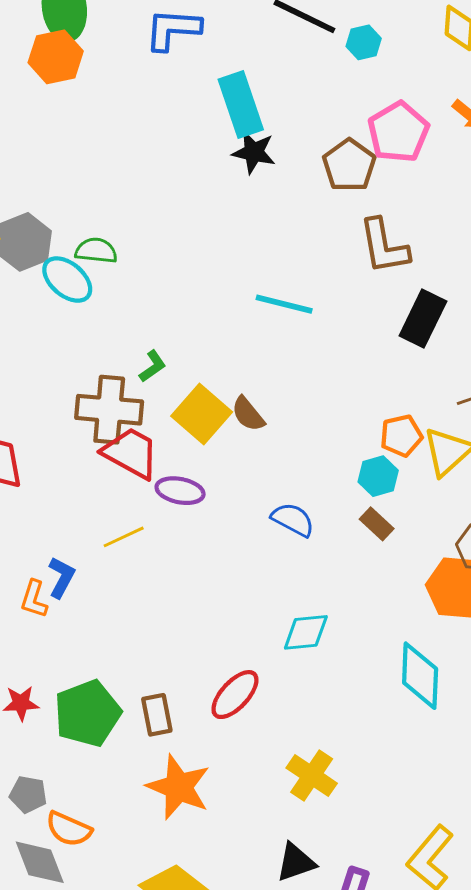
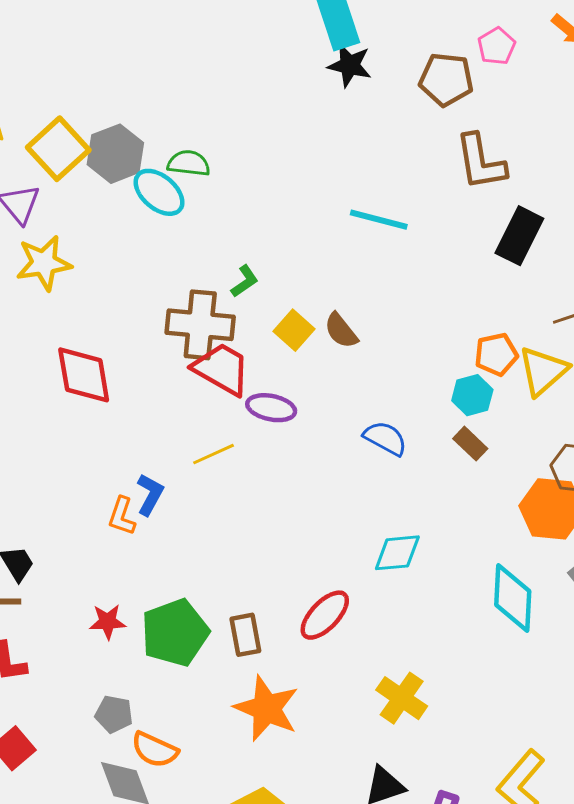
pink pentagon: (398, 132) -> (496, 46), size x0.6
brown pentagon: (349, 165) -> (446, 79), turned -30
yellow square: (202, 414) -> (294, 330), size x0.7

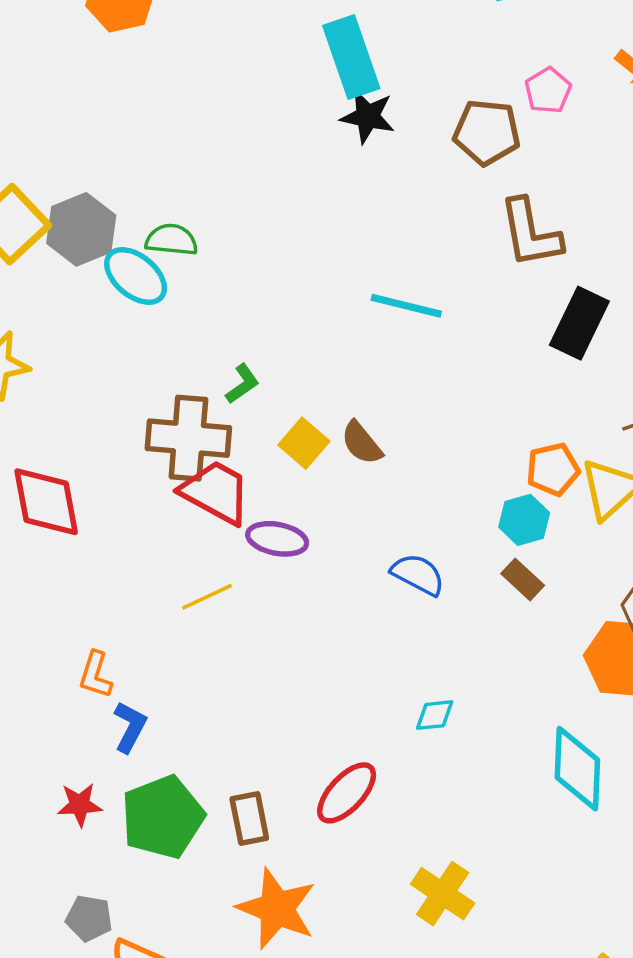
blue L-shape: (150, 494) -> (130, 727), moved
cyan diamond: (397, 553) -> (435, 715), size x0.7

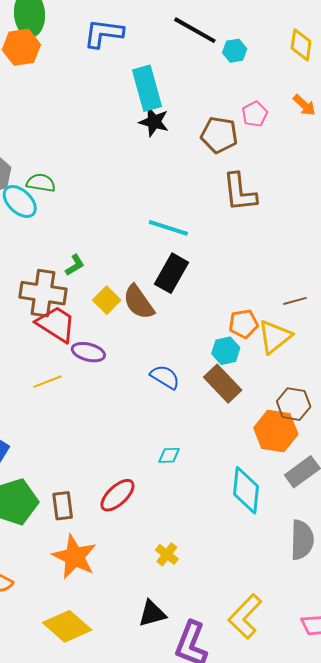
black rectangle: (579, 323) -> (171, 273), moved
brown semicircle: (362, 443) -> (139, 302), size x1.4
brown rectangle: (523, 579) -> (223, 384), size x1.6
yellow cross: (443, 894) -> (167, 554), size x0.7

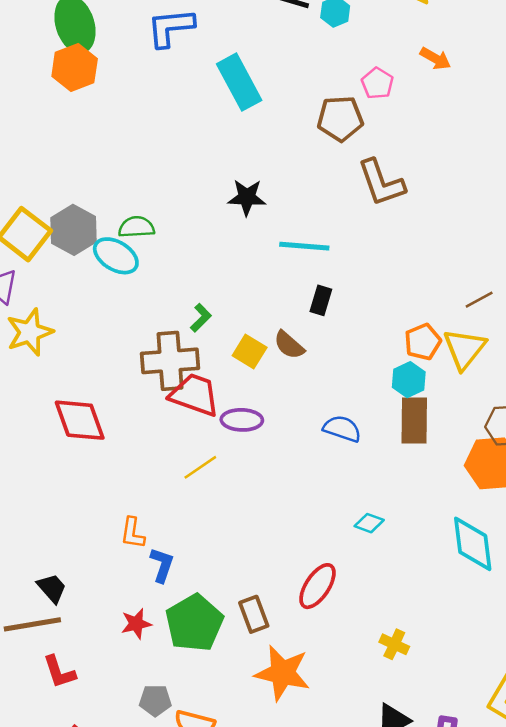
black star: (154, 122) -> (247, 197), moved
black rectangle: (171, 273) -> (321, 300), size x0.6
brown semicircle: (139, 302) -> (289, 345), size x0.7
brown rectangle: (223, 384) -> (414, 421), turned 57
cyan diamond: (169, 455) -> (369, 523), turned 35

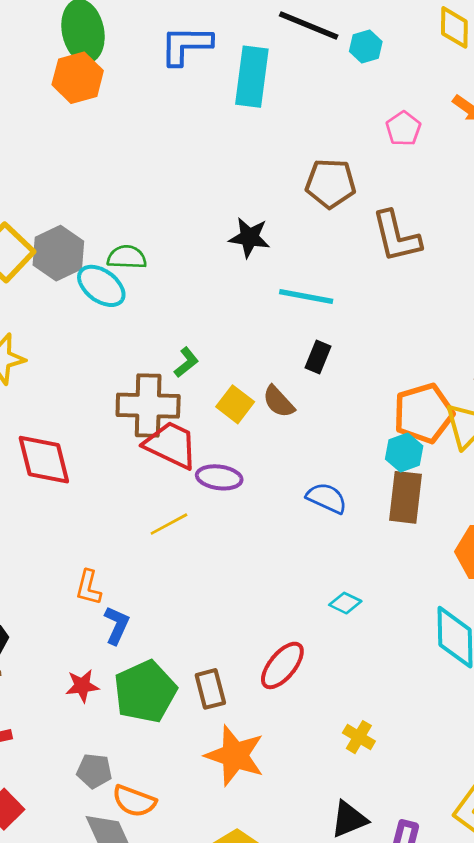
cyan rectangle: (239, 82) -> (252, 77), moved, turned 30
brown pentagon: (340, 119) -> (331, 183), moved
orange pentagon: (423, 342) -> (424, 413), size x1.5

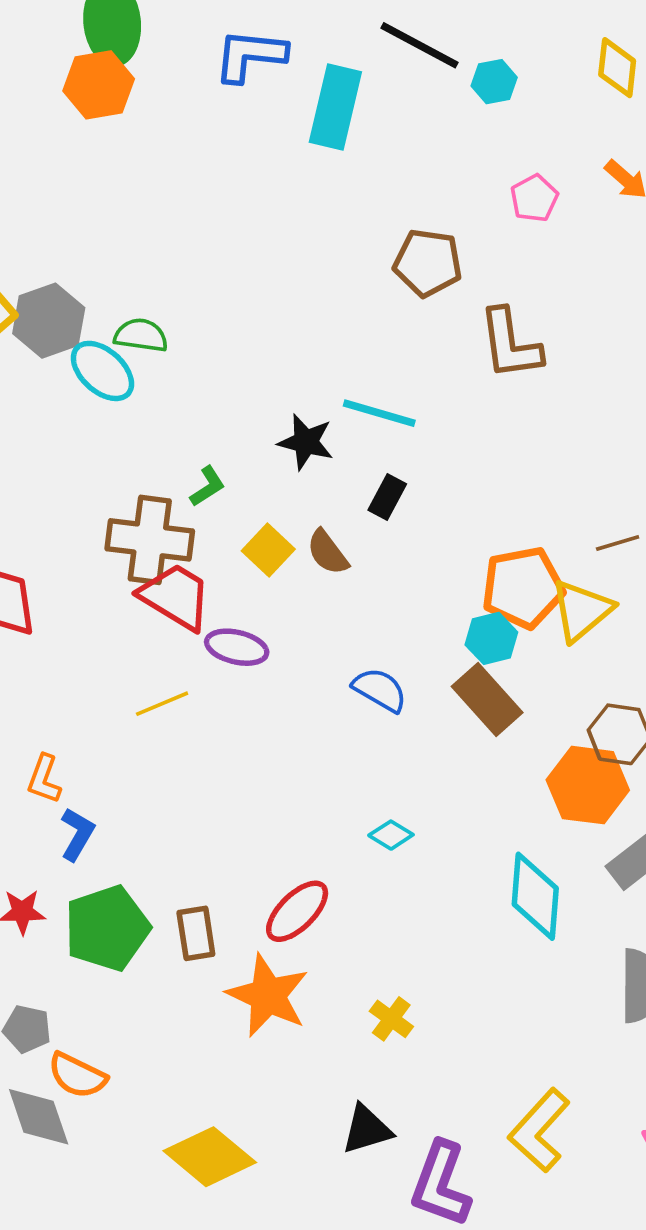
black star: (249, 237) -> (306, 442), moved
brown rectangle: (406, 497) -> (487, 700), turned -54
orange star: (235, 755) -> (268, 996), moved

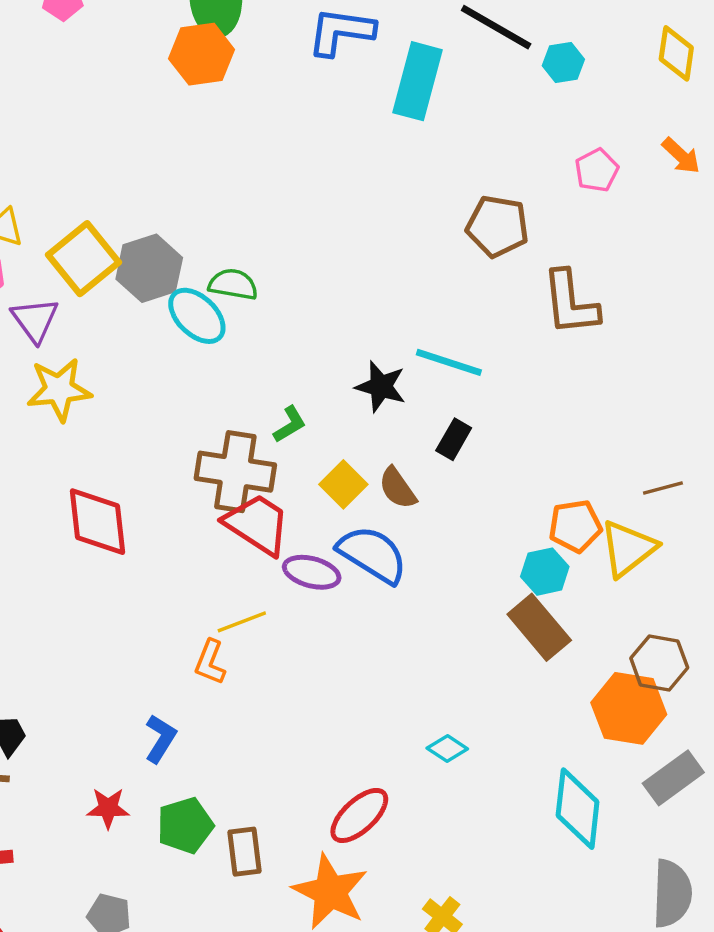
orange pentagon: (523, 588) -> (575, 526), size x0.7
blue semicircle: (380, 690) -> (372, 554), moved, size x1.4
orange L-shape: (44, 779) -> (210, 662), moved
green pentagon: (107, 928) -> (185, 825), size x0.7
brown rectangle: (196, 933) -> (244, 852), moved

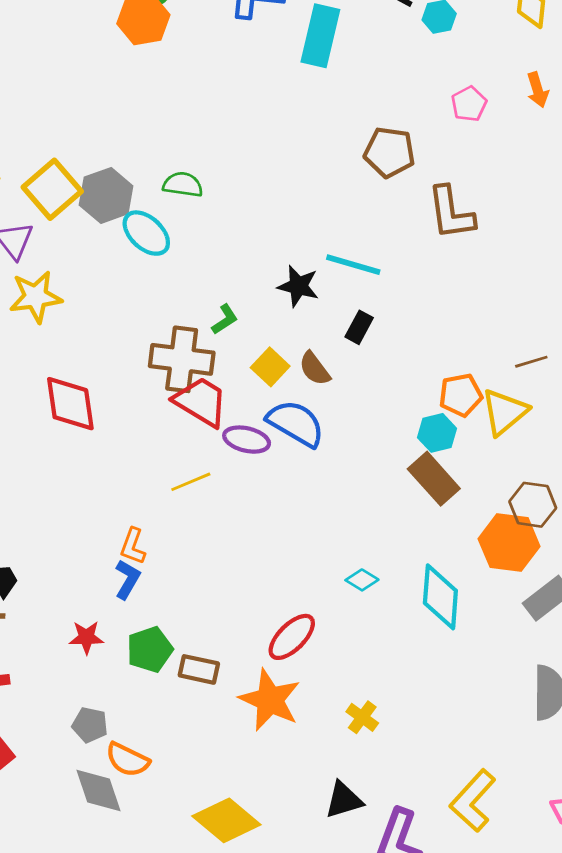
orange arrow: (681, 156) -> (538, 90), turned 32
green semicircle: (233, 284) -> (183, 185), moved
orange L-shape: (210, 662) -> (133, 546), moved
cyan diamond: (578, 809) -> (440, 597), moved
brown rectangle: (244, 852) -> (199, 669), turned -69

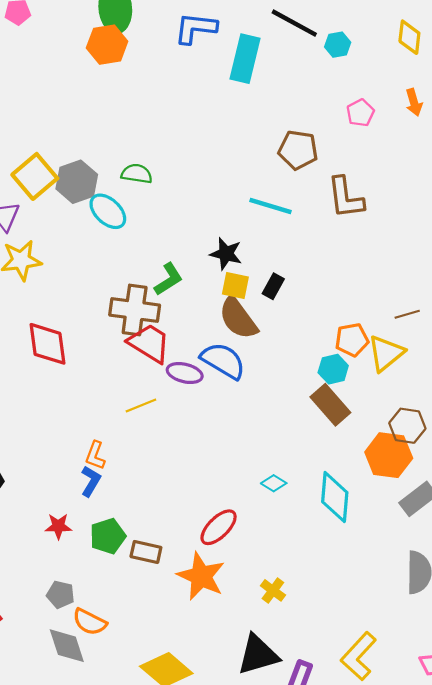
cyan line: (353, 265) -> (270, 206), moved
green L-shape: (225, 319) -> (169, 279), size x1.4
yellow square: (270, 367) -> (235, 286), moved, turned -32
brown semicircle: (315, 369) -> (238, 318), size x1.6
black triangle: (344, 800) -> (258, 655), size x1.4

